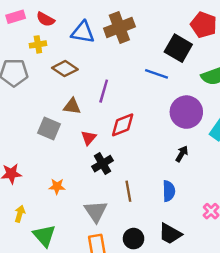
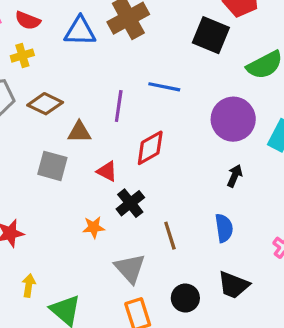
brown diamond: (65, 69) -> (45, 104), moved
blue line: (157, 74) -> (164, 87), moved
red triangle: (89, 138) -> (107, 171), turned -35
orange star: (57, 186) -> (94, 227), moved

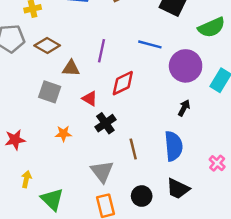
blue line: (164, 87) -> (150, 44), moved
orange star: (94, 227) -> (63, 134), moved
blue semicircle: (224, 228) -> (174, 146), size x1.4

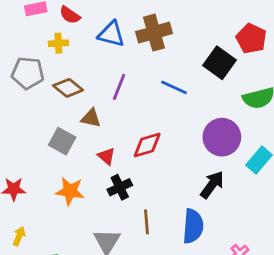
blue line: (150, 44) -> (174, 87), moved
purple line: (101, 51) -> (119, 87), moved
black arrow: (184, 108) -> (212, 185), size x1.5
orange star: (63, 134) -> (70, 191), size x1.5

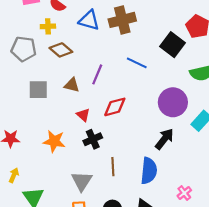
purple line: (119, 87) -> (97, 74), moved
brown diamond: (68, 88) -> (61, 50), moved
gray square: (62, 141) -> (38, 90), moved, turned -30

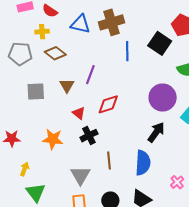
blue line: (137, 63) -> (127, 51), moved, turned 66
brown triangle: (72, 85) -> (67, 86), turned 49
yellow arrow: (14, 175) -> (25, 169), moved

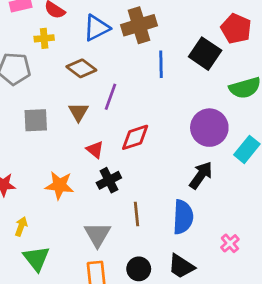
blue triangle: (80, 24) -> (96, 28), turned -40
brown diamond: (55, 53) -> (81, 68), moved

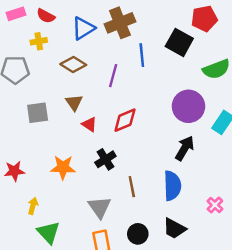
red pentagon: (236, 29) -> (204, 19), turned -30
purple line: (111, 97) -> (113, 76), moved
red triangle: (95, 150) -> (89, 124), moved

